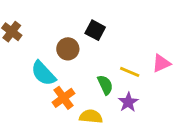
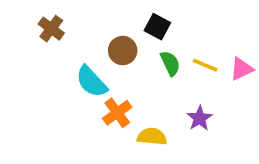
yellow line: (130, 72) -> (205, 65), moved
green semicircle: (105, 85) -> (170, 63), moved

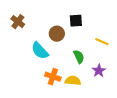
black square: (157, 27) -> (76, 21), turned -32
green semicircle: (170, 63) -> (79, 57), moved
orange cross: (117, 113) -> (53, 77), moved, turned -35

